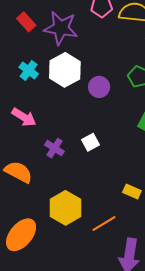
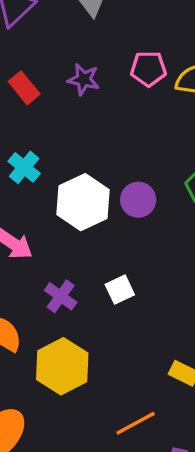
purple star: (61, 28) -> (84, 79), moved, size x0.6
white hexagon: (65, 70) -> (83, 202), moved
yellow hexagon: (66, 208) -> (62, 366), moved

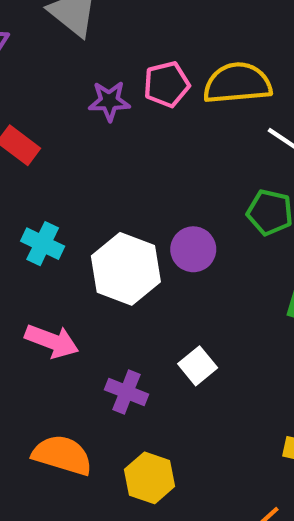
purple star: (84, 79) -> (109, 101), moved
yellow hexagon: (62, 366) -> (150, 478), size x0.7

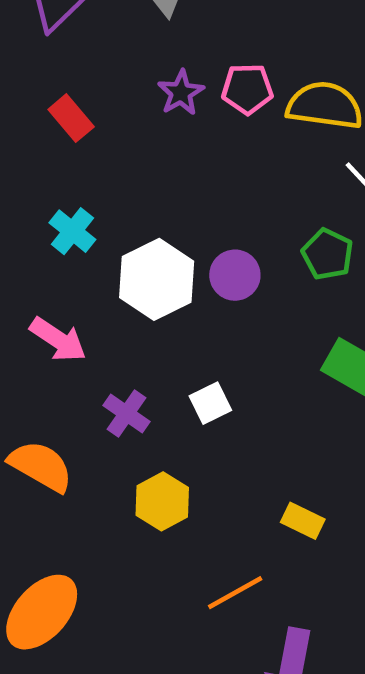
purple star: (109, 101) -> (181, 93), turned 30
yellow hexagon: (150, 478) -> (162, 501), moved

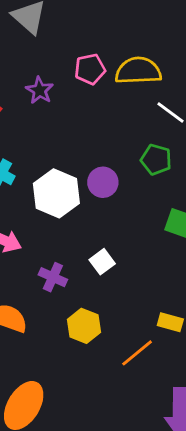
purple star: (181, 93) -> (39, 90), moved
orange line: (235, 593) -> (137, 353), moved

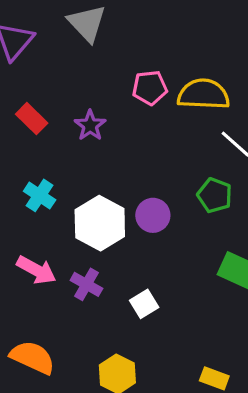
purple star: (39, 90) -> (90, 125), moved
purple cross: (53, 277) -> (86, 284), moved

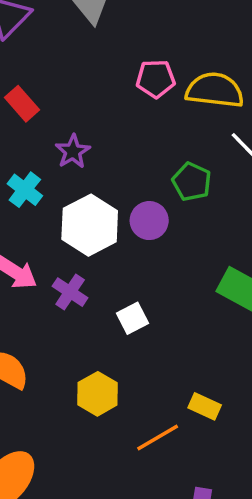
purple star: (90, 125) -> (73, 151), moved
green pentagon: (215, 195) -> (192, 182), moved

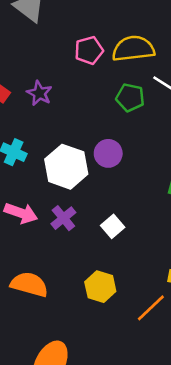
purple star: (73, 151) -> (39, 93), moved
green pentagon: (192, 182) -> (130, 97), moved
purple cross: (70, 292) -> (63, 218), turned 30

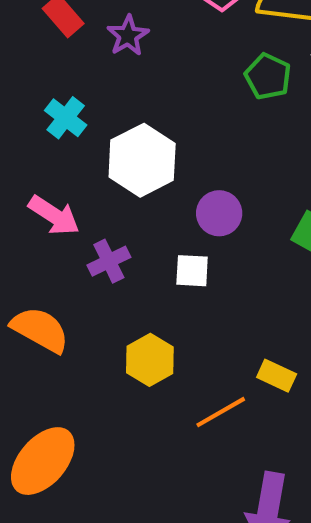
purple circle: (108, 153) -> (219, 213), moved
purple cross: (63, 218) -> (109, 261), moved
white square: (113, 226) -> (192, 271), turned 30

